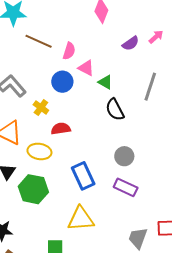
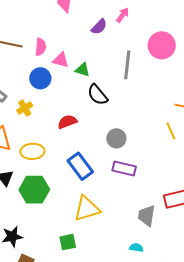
yellow cross: (41, 107) -> (25, 108), turned 35
red semicircle: (61, 129) -> (67, 122), moved

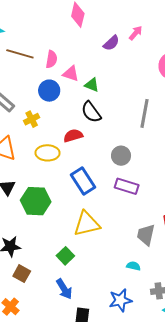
gray line: (127, 65) -> (144, 113), moved
black semicircle: (98, 95) -> (91, 112), moved
yellow ellipse: (32, 151) -> (48, 153), moved
green square: (68, 242) -> (65, 256), turned -36

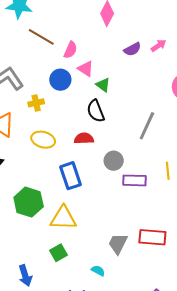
red semicircle: (73, 136) -> (84, 138), moved
purple rectangle: (127, 186) -> (135, 180), moved, turned -30
green hexagon: (36, 201) -> (29, 202), moved
green square: (65, 256) -> (58, 253), moved

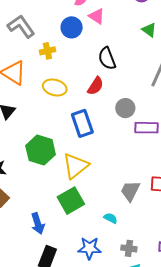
green triangle: (103, 85) -> (149, 30), moved
red semicircle: (84, 138) -> (95, 86), turned 126
yellow triangle: (63, 218) -> (75, 166), turned -40
green square: (58, 253) -> (71, 201), size x1.5

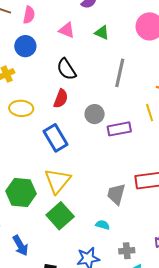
pink triangle: (97, 16) -> (67, 30), moved
green hexagon: (41, 150) -> (21, 192), moved
blue arrow: (38, 224) -> (20, 246), moved

